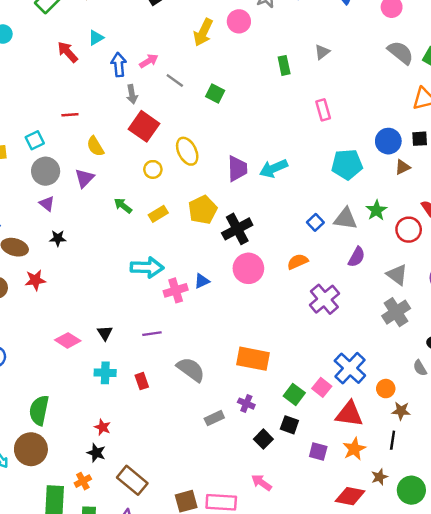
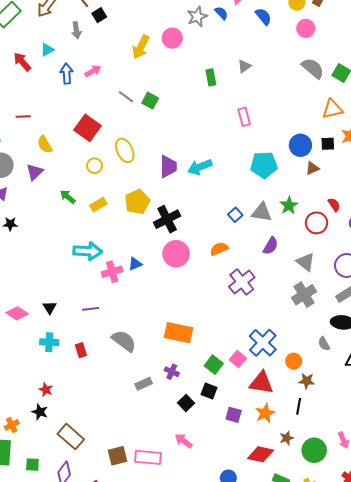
gray line: (175, 81) -> (126, 97), moved
gray arrow: (132, 94) -> (76, 30), moved
orange cross: (83, 481) -> (12, 425), moved

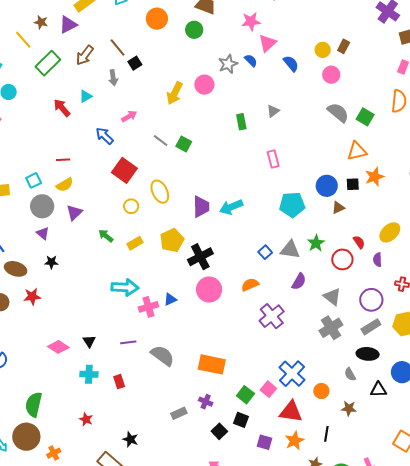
blue arrow: (67, 74) -> (105, 136), moved, turned -42
yellow semicircle: (45, 144) -> (65, 185), moved, turned -90
gray semicircle: (124, 341) -> (163, 356), moved
brown star: (307, 381) -> (349, 408), moved
black star: (40, 412) -> (130, 439), moved

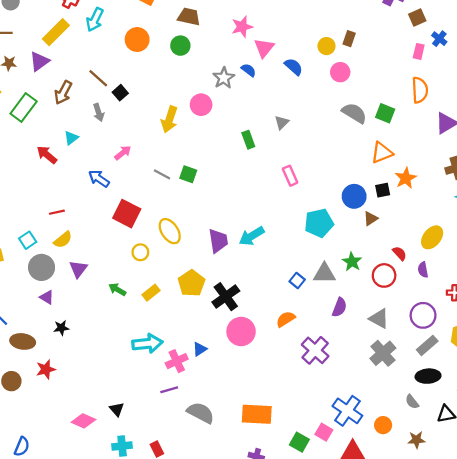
purple line: (128, 342) -> (169, 390), moved

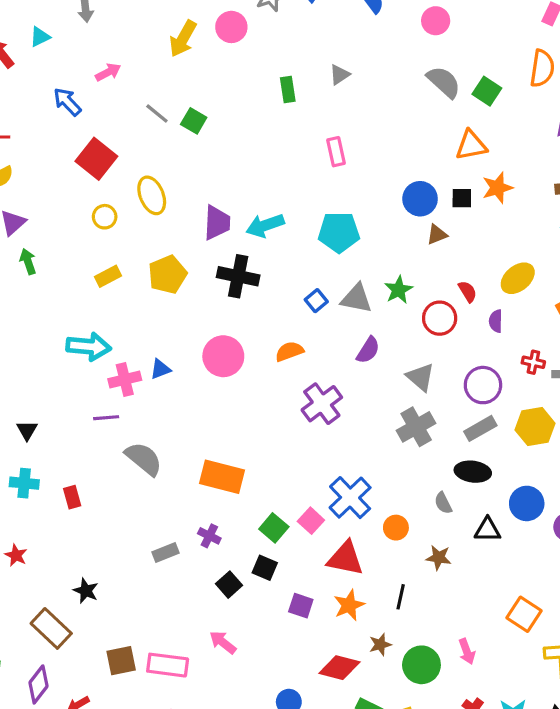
cyan pentagon: (319, 223) -> (339, 232), moved
green arrow: (117, 289) -> (28, 261), moved, turned 30
black cross: (226, 297) -> (238, 276), moved, turned 36

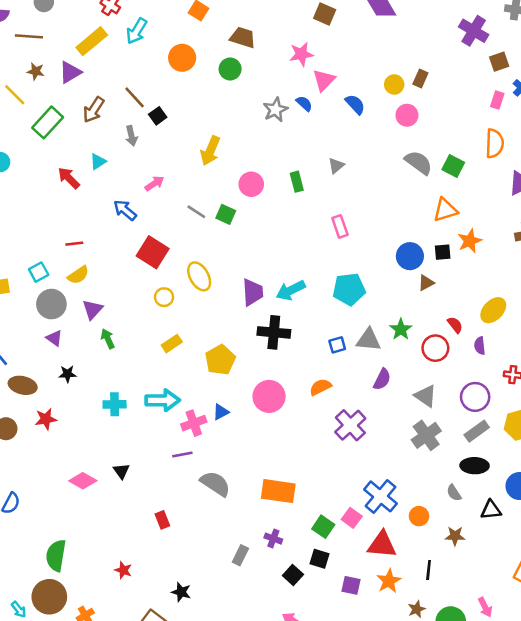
pink circle: (231, 27) -> (251, 184), moved
yellow pentagon: (167, 275) -> (220, 360), moved
blue square: (316, 301) -> (337, 345), turned 30
cyan cross: (24, 483) -> (115, 404), moved
gray rectangle: (165, 552) -> (240, 555), turned -36

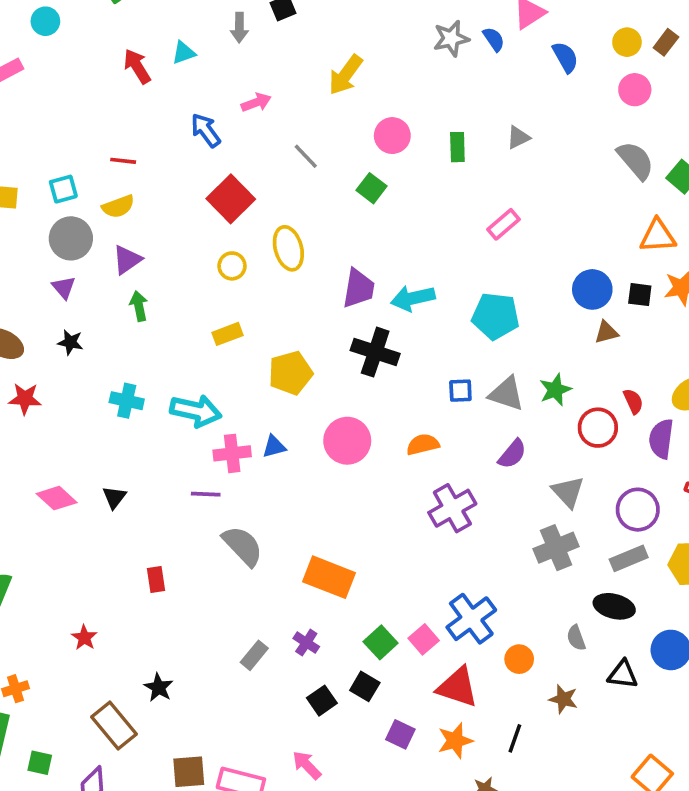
green square: (226, 214) -> (372, 188), moved
pink rectangle: (340, 226) -> (504, 224), turned 55
purple semicircle: (480, 346) -> (661, 439), size x1.5

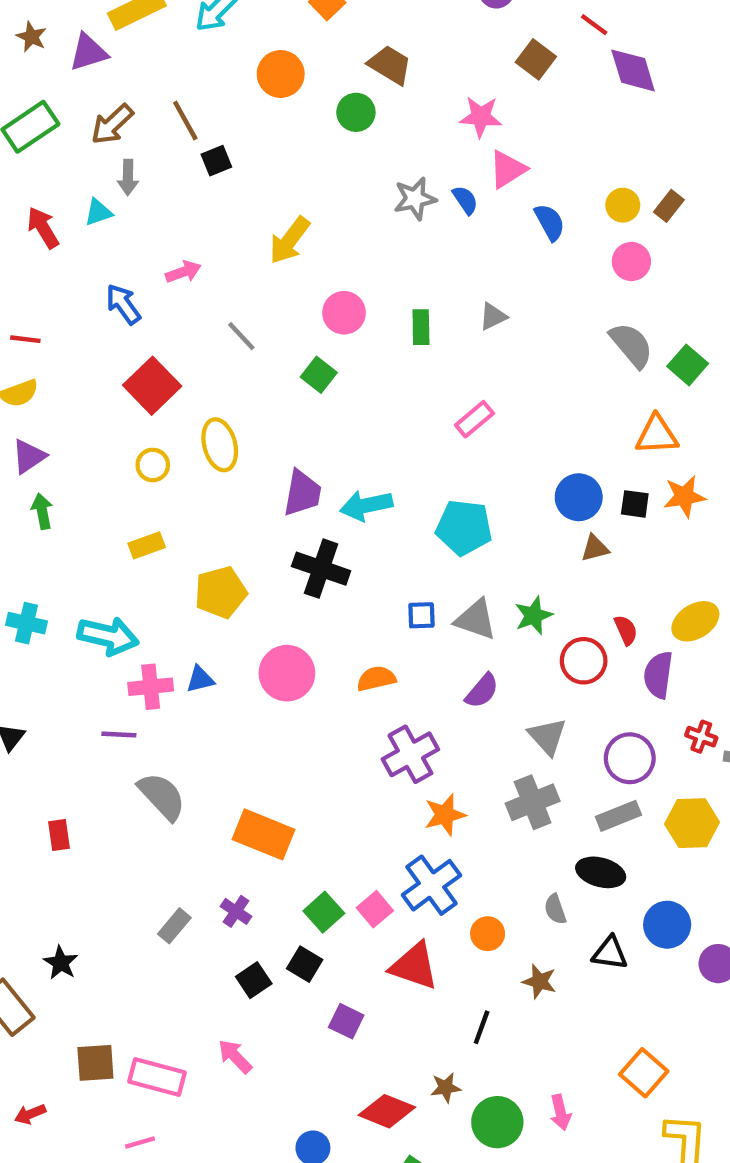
gray arrow: (239, 28) -> (128, 177), moved
orange star: (455, 741) -> (445, 815), moved

